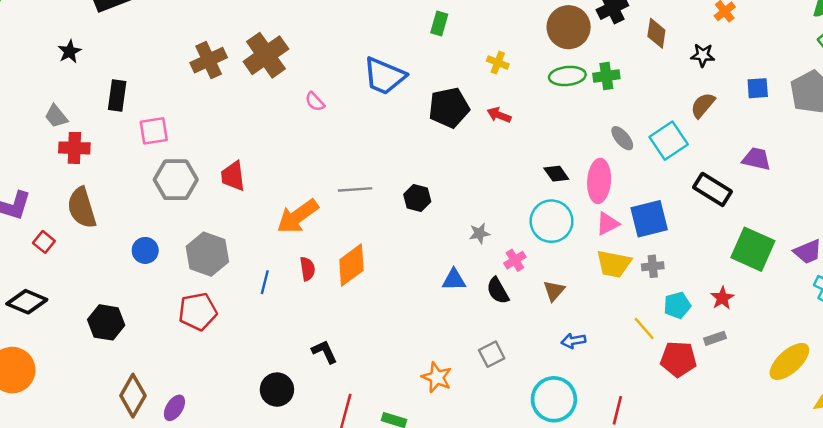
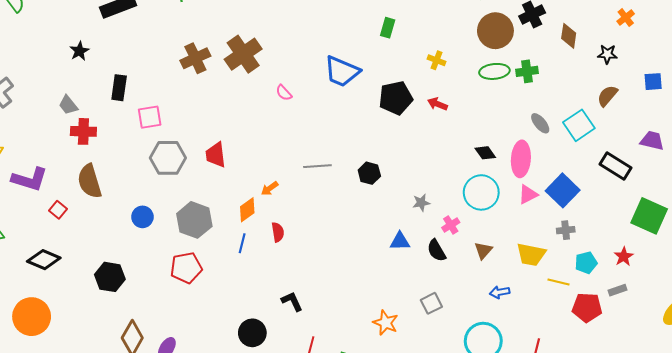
orange arrow: (298, 216) -> (270, 188), size x0.5
blue square: (649, 219) -> (563, 190), turned -32
yellow trapezoid: (614, 264) -> (531, 255), moved
orange diamond: (351, 265) -> (247, 210), moved, size x0.7
yellow line: (644, 329) -> (559, 282), turned -35

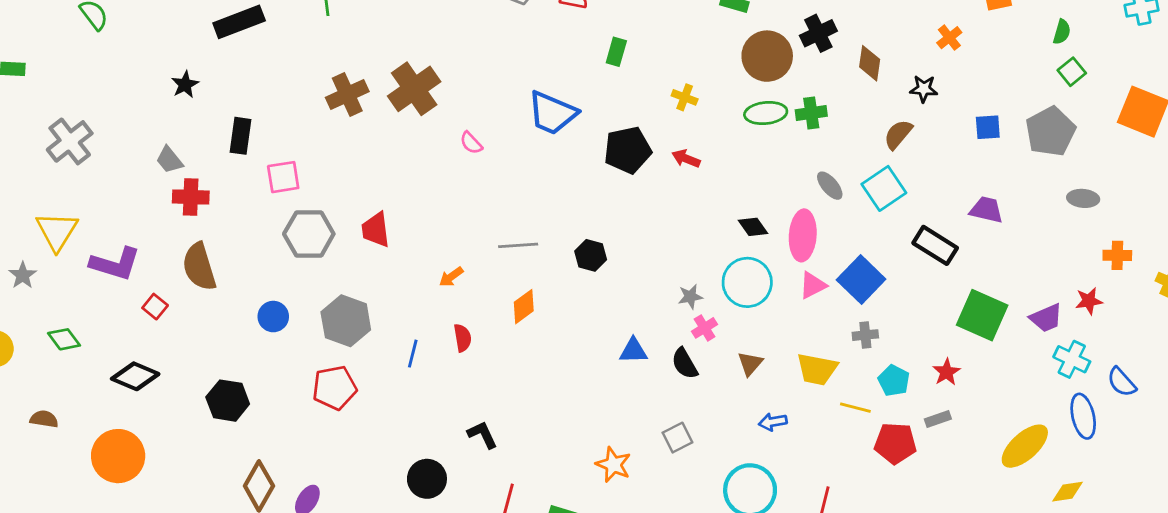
brown semicircle: (607, 96) -> (898, 134), moved
gray star: (421, 203) -> (690, 297), moved
orange diamond: (247, 210) -> (524, 307), moved
cyan pentagon: (586, 263) -> (894, 381), turned -30

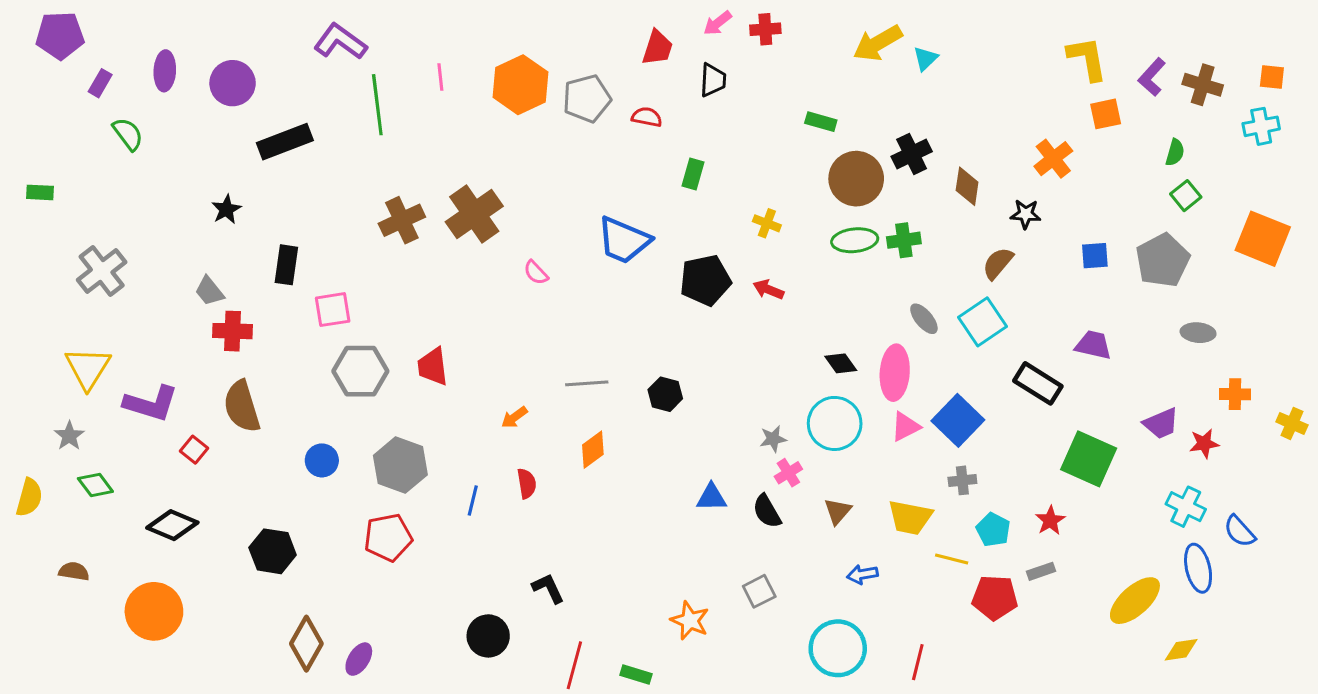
orange cross: (949, 38) -> (1053, 159), size x1.4
gray star: (23, 275) -> (69, 436), moved
purple trapezoid: (1046, 318) -> (1161, 423), moved

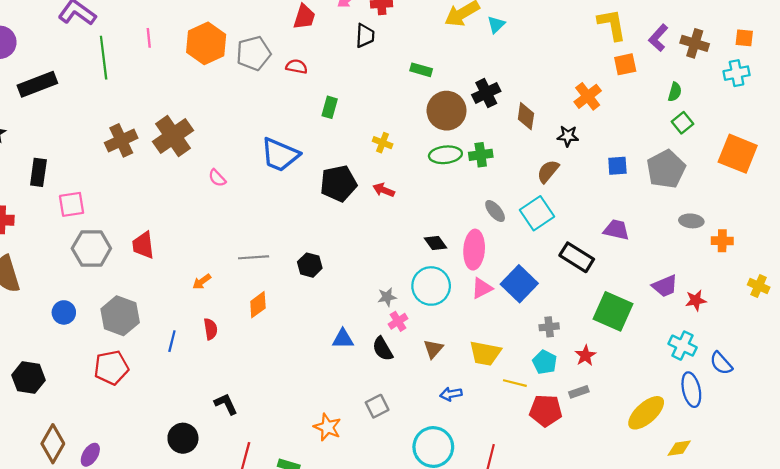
black trapezoid: (713, 80) -> (365, 36), moved
orange cross: (1235, 394) -> (722, 241), moved
gray cross: (962, 480) -> (549, 327), moved

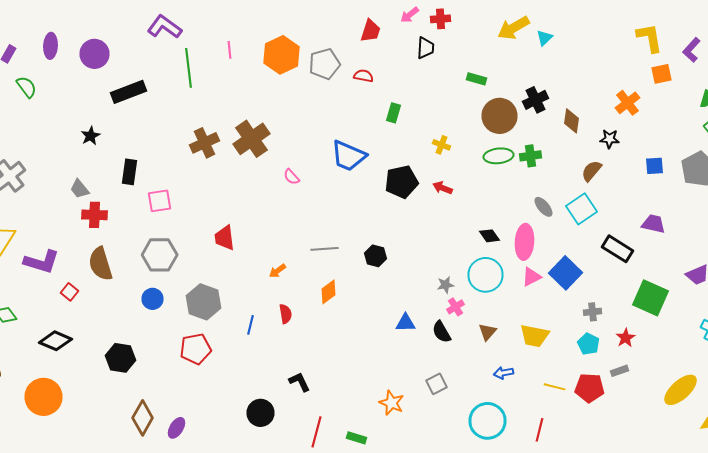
gray hexagon: (91, 248) -> (160, 255), moved
yellow line: (515, 383) -> (554, 387), moved

